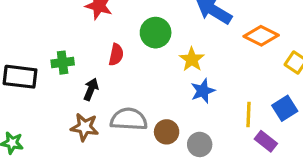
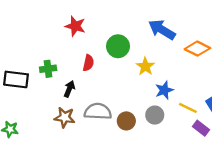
blue star: (203, 91) -> (164, 90), moved
yellow line: (249, 115) -> (188, 108), turned -66
gray circle: (200, 144) -> (155, 115), moved

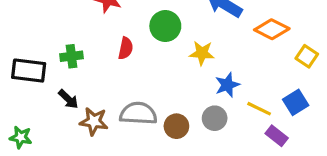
yellow star: (145, 66) -> (202, 53), turned -30
black arrow: (69, 89) -> (68, 99), moved, turned 112

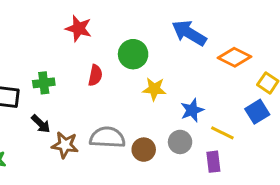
yellow star: (202, 53) -> (154, 89), moved
blue square: (296, 102) -> (257, 112), moved
purple rectangle: (277, 136) -> (213, 162), moved, turned 45

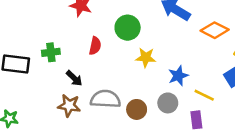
black arrow: (41, 124) -> (74, 78), moved

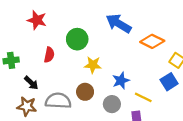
brown circle: (137, 109) -> (85, 92), moved

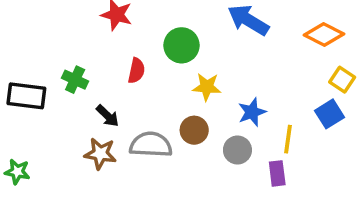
orange diamond: (152, 41) -> (324, 35), moved
green cross: (11, 60) -> (75, 80), turned 32
yellow line: (143, 97) -> (288, 139), turned 72

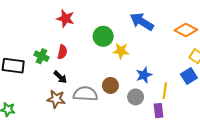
red semicircle: (136, 71) -> (62, 52), moved
yellow star: (207, 87) -> (121, 51), moved

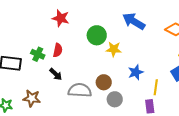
gray circle: (136, 97) -> (115, 99), moved
brown star: (56, 99) -> (32, 98), moved

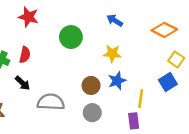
blue arrow: (134, 21) -> (115, 20), size x0.6
yellow star: (114, 49) -> (112, 54), moved
brown circle: (104, 82) -> (91, 85), moved

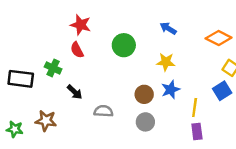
red semicircle: (25, 55) -> (77, 50), moved, turned 140
gray semicircle: (51, 102) -> (103, 111), size x0.7
purple rectangle: (134, 121) -> (197, 132), moved

